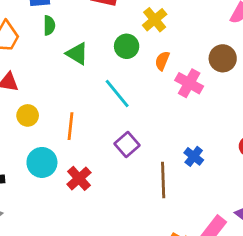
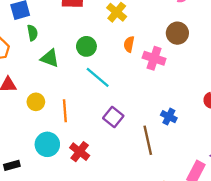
green circle: (127, 46) -> (86, 46), moved
green triangle: (77, 54) -> (50, 58), moved
yellow circle: (28, 115) -> (36, 102), moved

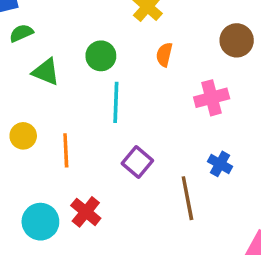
green semicircle: (32, 33) -> (21, 33), turned -105
pink cross: (154, 58) -> (212, 98), moved, turned -35
cyan line: (98, 77) -> (116, 102), turned 50
cyan circle: (47, 144) -> (40, 222), moved

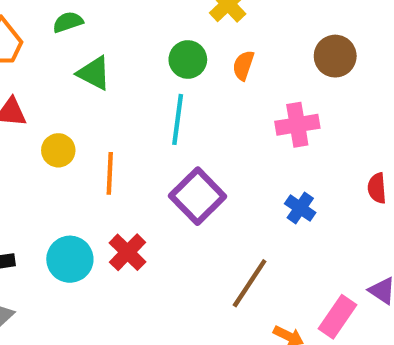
green circle: (101, 56) -> (188, 59), moved
purple square: (137, 162) -> (198, 196), size x1.4
brown line: (187, 198) -> (250, 283), moved, turned 39

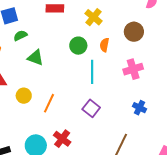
brown circle: (335, 56) -> (134, 32), moved
cyan line: (178, 119) -> (92, 72), moved
orange line: (110, 173) -> (49, 103), turned 30
purple square: (198, 196) -> (91, 108), size x0.7

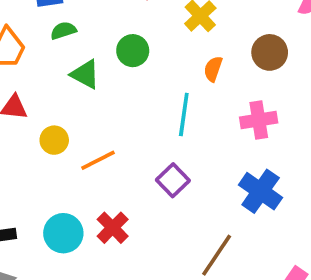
green circle: (78, 46) -> (133, 51), moved
orange line: (49, 103) -> (98, 160), turned 30
blue cross: (140, 108) -> (261, 191), size x1.6

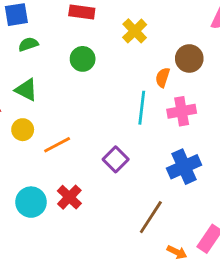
orange semicircle: (213, 69) -> (163, 77), moved
green triangle: (85, 74) -> (26, 90), moved
cyan line: (184, 115) -> (142, 108), moved
blue cross: (261, 191) -> (184, 167), turned 32

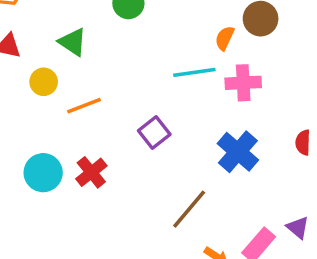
green triangle: (26, 90) -> (73, 42), moved
cyan line: (142, 108) -> (194, 72), turned 68
blue cross: (184, 167) -> (238, 152), turned -32

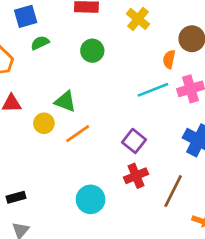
green triangle: (73, 42) -> (65, 102), moved
red cross: (91, 172) -> (136, 176), moved, turned 30
cyan circle: (43, 173) -> (91, 199), moved

